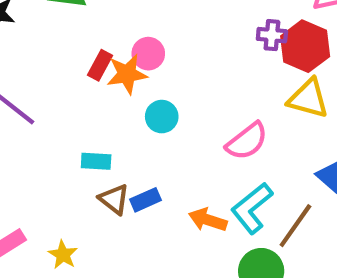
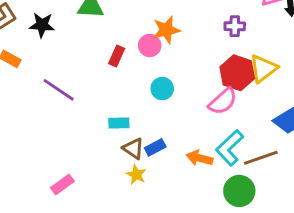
red hexagon: (305, 46) -> (237, 73), moved
orange star: (127, 74) -> (166, 30), moved
yellow triangle: (308, 98) -> (263, 68), turned -48
brown line: (295, 226) -> (261, 158), turned 40
yellow star: (63, 255) -> (136, 175), moved

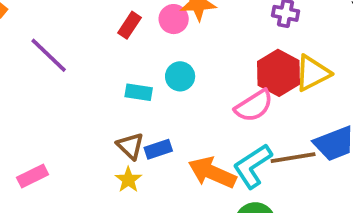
cyan rectangle: (119, 123) -> (139, 92), moved
orange arrow: (200, 158) -> (212, 173), size x1.4
brown line: (261, 158) -> (293, 158), moved

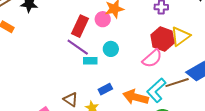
red rectangle: (129, 25) -> (80, 26), size x1.5
purple line: (49, 55) -> (78, 47), moved
brown triangle: (130, 146) -> (71, 99), moved

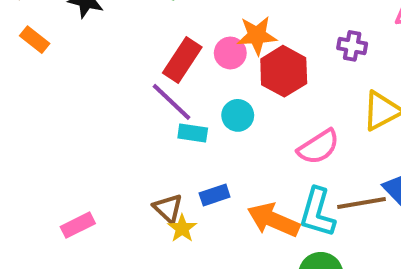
red hexagon: (162, 39) -> (284, 71), moved
cyan L-shape: (156, 90) -> (317, 212), turned -40
brown triangle: (71, 99) -> (168, 208), moved

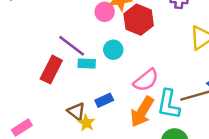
red rectangle: (182, 60) -> (51, 70), moved
pink semicircle: (318, 147) -> (146, 80), moved
orange arrow: (273, 220) -> (142, 112), turned -76

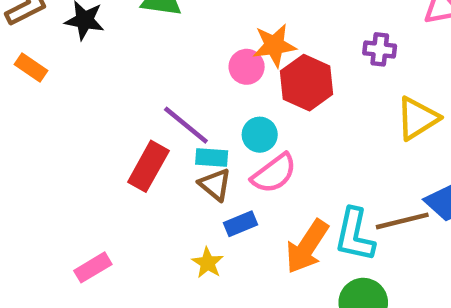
pink semicircle: (146, 80) -> (274, 173), moved
brown triangle: (76, 111) -> (215, 185), moved

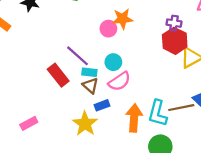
red hexagon: (307, 83) -> (175, 41), moved
red rectangle: (148, 166) -> (58, 75), turned -70
orange arrow: (307, 246) -> (134, 118), turned 148
yellow star: (208, 263) -> (85, 124), size x1.6

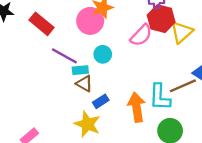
pink circle: (108, 29) -> (90, 21), size x1.5
red rectangle: (58, 75) -> (41, 24), moved
pink semicircle: (119, 81) -> (141, 35), moved

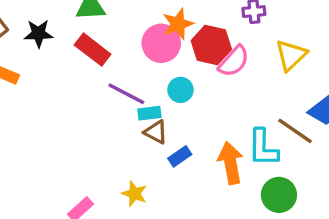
red hexagon: (161, 19) -> (211, 45), moved
brown line: (183, 86) -> (295, 131), turned 60
yellow star: (87, 124) -> (134, 194), moved, size x0.7

